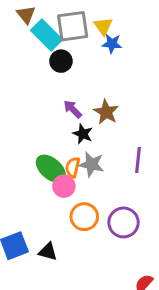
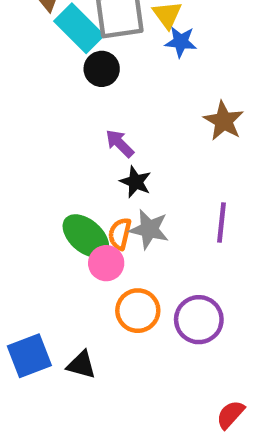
brown star: (106, 112) -> (224, 121), moved

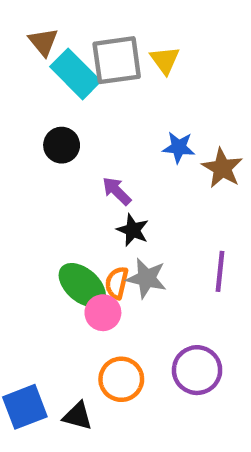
blue star: (181, 42) -> (179, 147), moved
black circle: (102, 69) -> (62, 145), moved
orange circle: (138, 311) -> (121, 379), moved

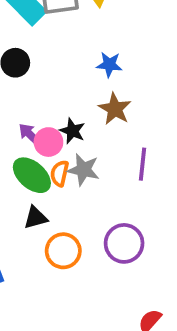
brown star: (222, 168) -> (115, 109), moved
purple arrow: (117, 191) -> (30, 135), moved
pink circle: (103, 313) -> (48, 142), moved
black triangle: (78, 416) -> (36, 218), moved, turned -30

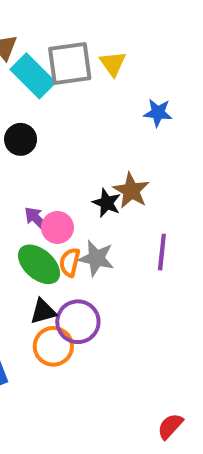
blue star: (109, 65) -> (158, 113), moved
black star: (72, 131) -> (107, 203), moved
purple circle: (124, 243) -> (78, 322), moved
orange circle: (63, 251) -> (53, 346), moved

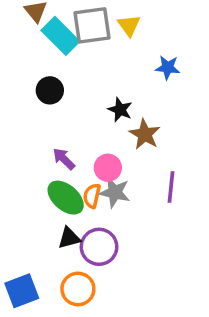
black star: (107, 203) -> (120, 110), moved
pink circle: (57, 227) -> (108, 168), moved
orange circle: (53, 346) -> (78, 289), moved

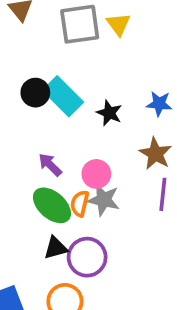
cyan rectangle: (60, 36) -> (63, 96), moved
blue star: (168, 68) -> (159, 104), moved
brown star: (145, 134) -> (155, 154), moved

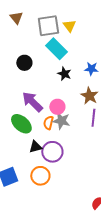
cyan rectangle: (63, 96) -> (56, 49), moved
purple arrow: (50, 165) -> (32, 102), size x1.6
green ellipse: (52, 205) -> (21, 124), moved

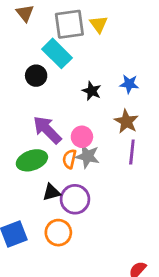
cyan rectangle: (56, 49) -> (57, 53), moved
green ellipse: (21, 124) -> (32, 160), turned -60

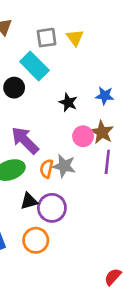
gray square: (69, 24) -> (47, 38), size x0.7
pink circle: (82, 137) -> (83, 136), moved

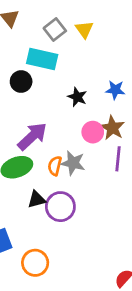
gray square: (47, 38) -> (55, 30), turned -30
cyan rectangle: (34, 66) -> (42, 59), turned -32
purple arrow: (25, 140) -> (32, 136), turned 92
orange circle: (36, 240) -> (35, 263), moved

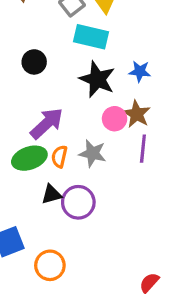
cyan rectangle: (42, 59) -> (91, 37), moved
black star: (77, 97) -> (97, 79), size x1.6
orange semicircle: (55, 166) -> (59, 157), moved

